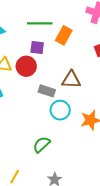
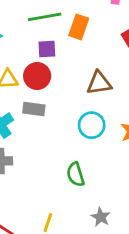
gray rectangle: (47, 91) -> (34, 109), moved
green semicircle: (42, 145) -> (75, 174), turned -54

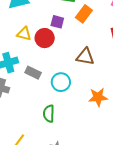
gray rectangle: (34, 109) -> (33, 73), moved
cyan circle: (92, 125) -> (61, 82), moved

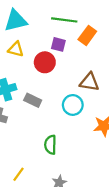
yellow triangle: (24, 34) -> (16, 49), moved
cyan circle: (61, 82) -> (73, 105), moved

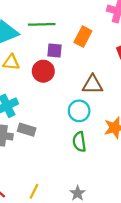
green line: (64, 20) -> (42, 24), moved
gray rectangle: (33, 100) -> (27, 130), moved
green semicircle: (50, 145) -> (79, 142), moved

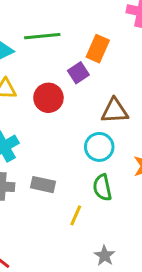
purple square: (55, 51) -> (78, 73), moved, turned -35
gray rectangle: (27, 130) -> (43, 185), moved
yellow line: (34, 191) -> (76, 215), moved

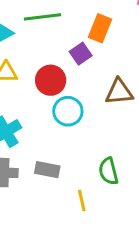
cyan circle: (99, 147) -> (68, 111), moved
yellow line: (76, 215) -> (82, 200), turned -35

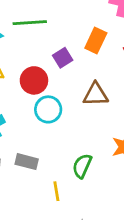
orange rectangle: (100, 28) -> (96, 41), moved
green semicircle: (108, 171) -> (82, 166), turned 35

